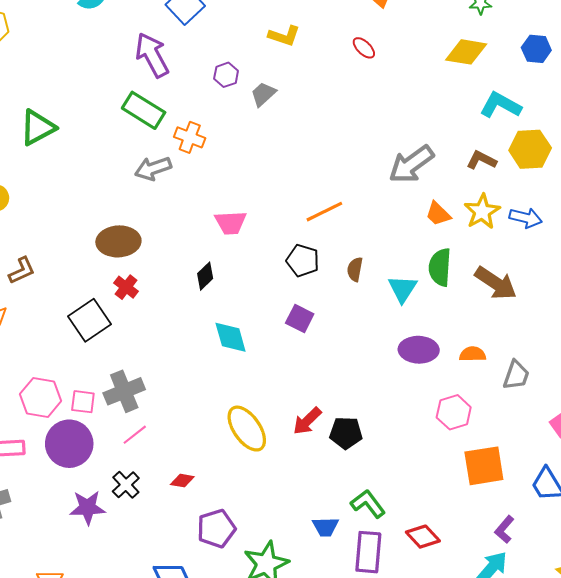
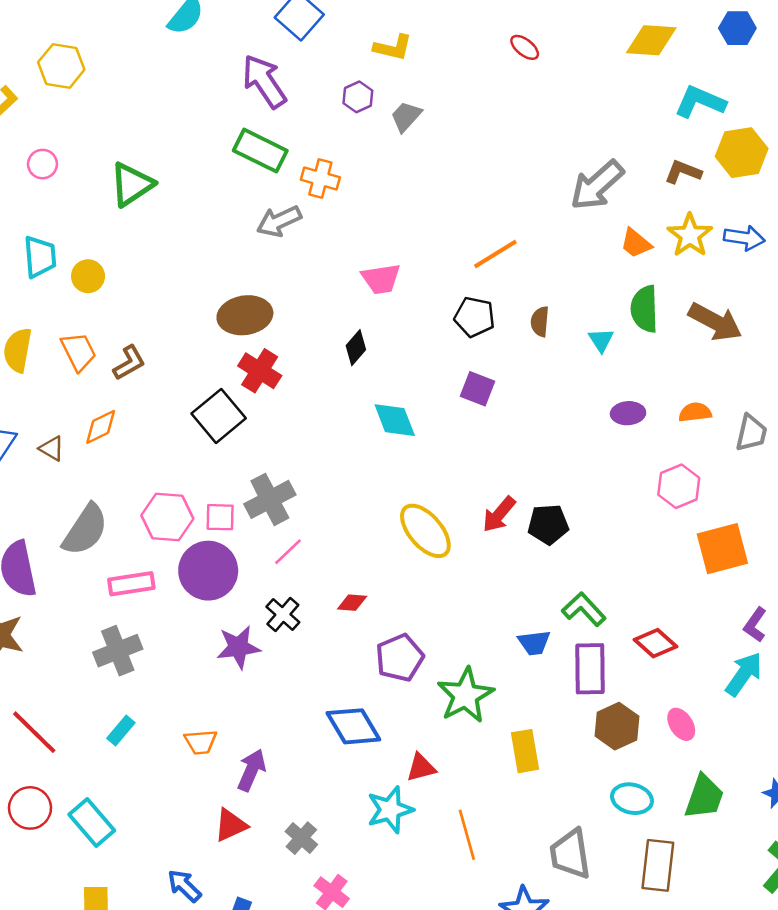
yellow L-shape: (284, 36) -> (393, 47), moved
red cross: (126, 287) -> (260, 371), size x1.4
cyan triangle: (403, 289) -> (601, 340), size x0.7
purple ellipse: (419, 350) -> (628, 413), size x0.7

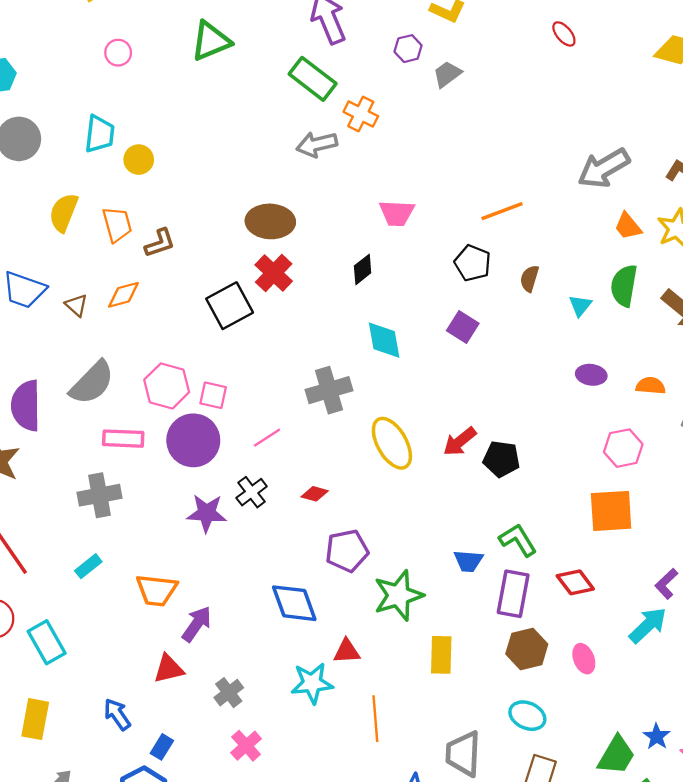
green triangle: (132, 184) -> (211, 41), moved
gray cross: (270, 499) -> (329, 390), moved
orange square: (722, 549) -> (611, 511), moved
orange trapezoid: (201, 742) -> (157, 590), size x1.4
green trapezoid: (704, 797) -> (616, 755), moved

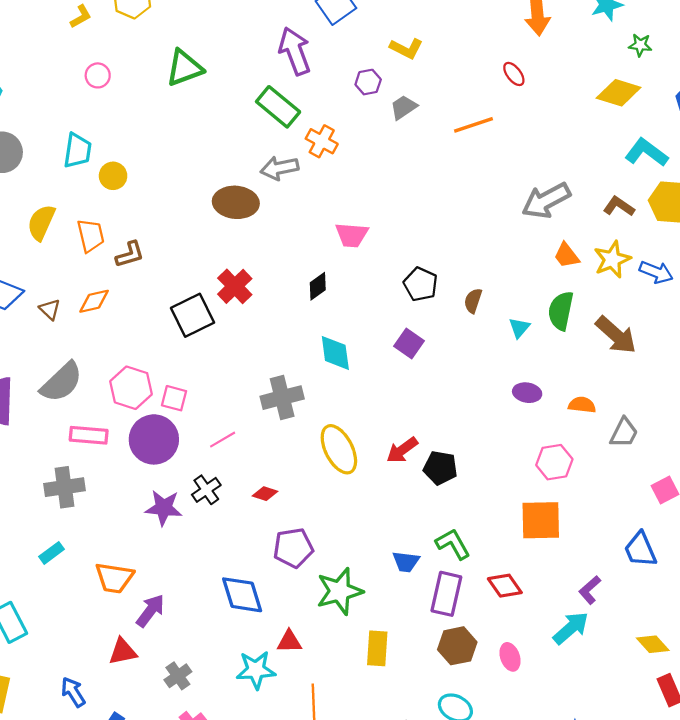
orange line: (502, 211) -> (473, 125), moved
brown ellipse: (270, 221) -> (236, 202), moved

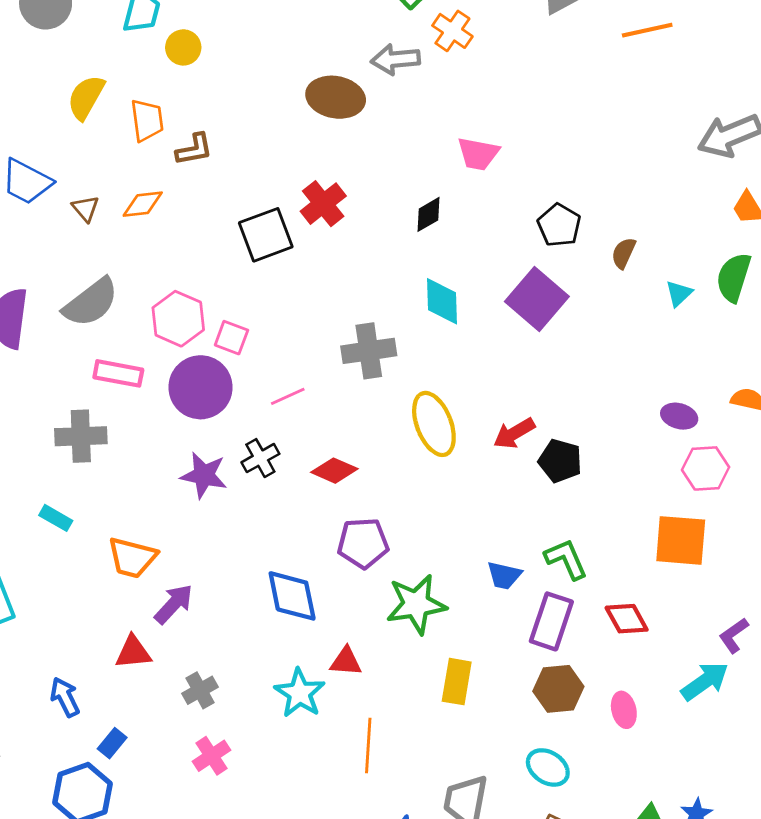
purple square: (409, 343) -> (537, 299), size x1.6
purple ellipse: (527, 393) -> (679, 416), moved
red diamond: (265, 494) -> (334, 471), size x1.4
cyan rectangle: (52, 553) -> (56, 518), turned 60
cyan star: (256, 670) -> (300, 693), turned 30

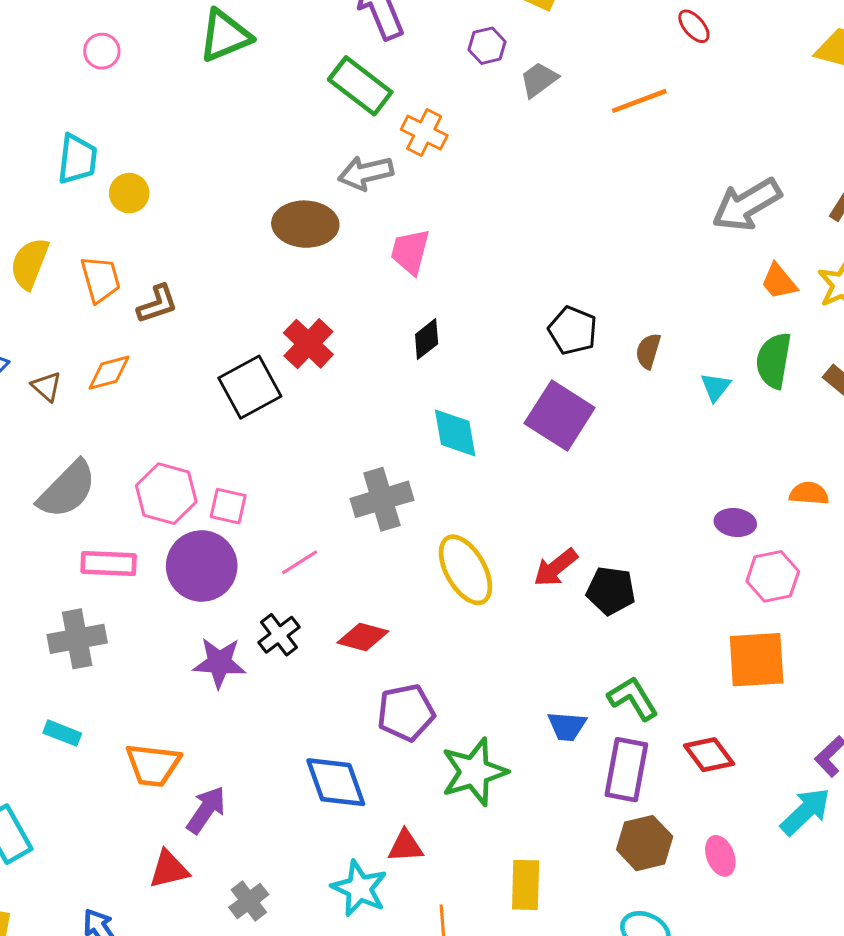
pink trapezoid: (478, 154) -> (410, 252), moved, turned 102
yellow rectangle: (457, 682) -> (526, 885), moved

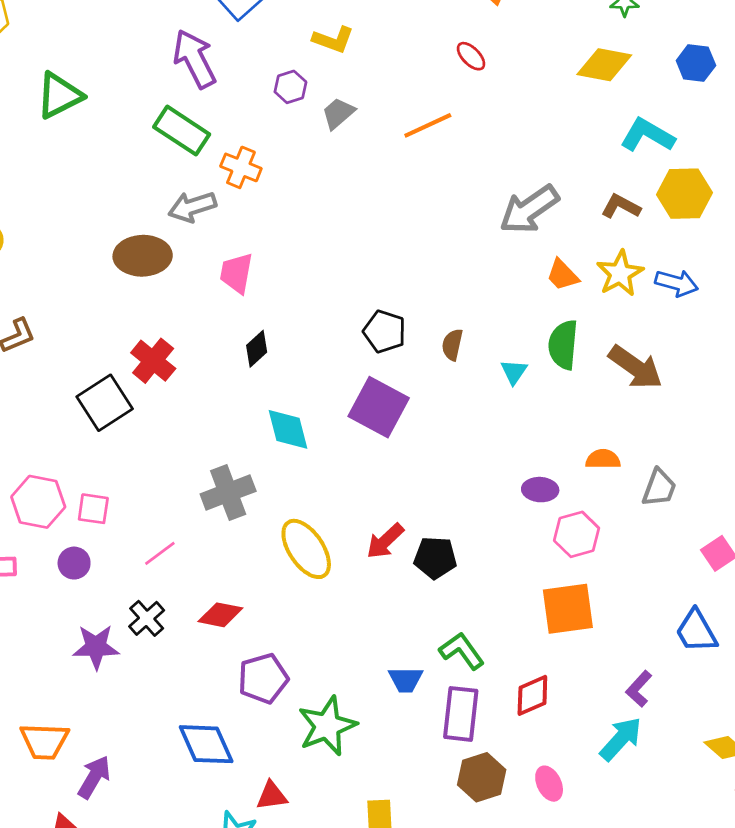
purple circle: (202, 566) -> (74, 563), size x0.5
red diamond: (709, 755) -> (532, 695), turned -72

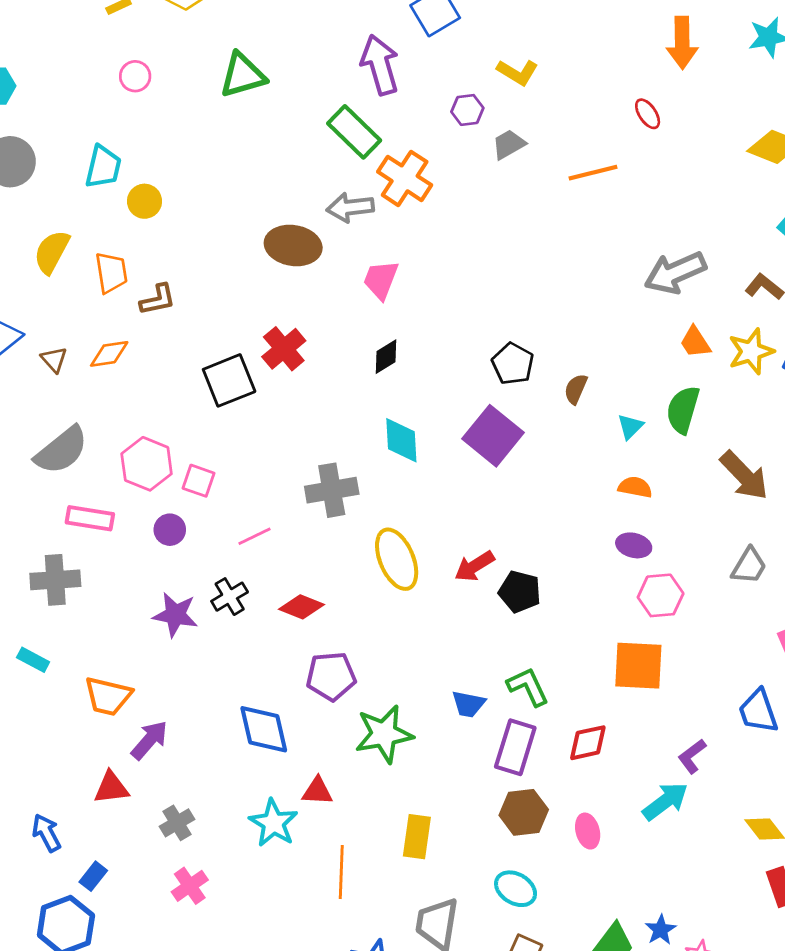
orange cross: (241, 167) -> (405, 178), size x1.4
brown arrow: (635, 367) -> (744, 475), moved
orange semicircle: (603, 459) -> (635, 487), moved

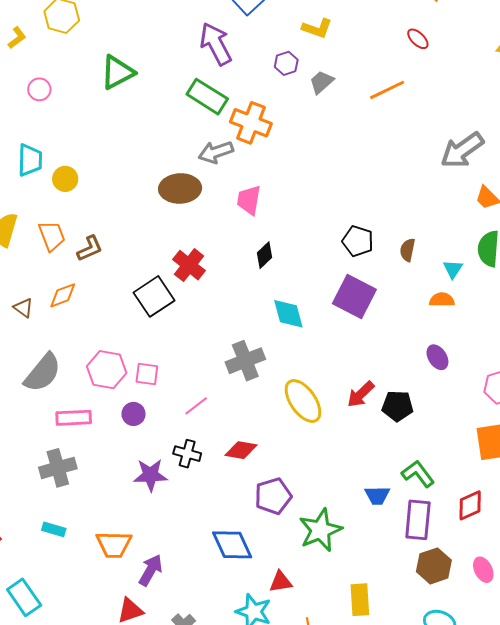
orange semicircle: (635, 487) -> (442, 300), moved
purple ellipse: (634, 545) -> (437, 357), moved, turned 55
black cross: (230, 597) -> (187, 454), turned -32

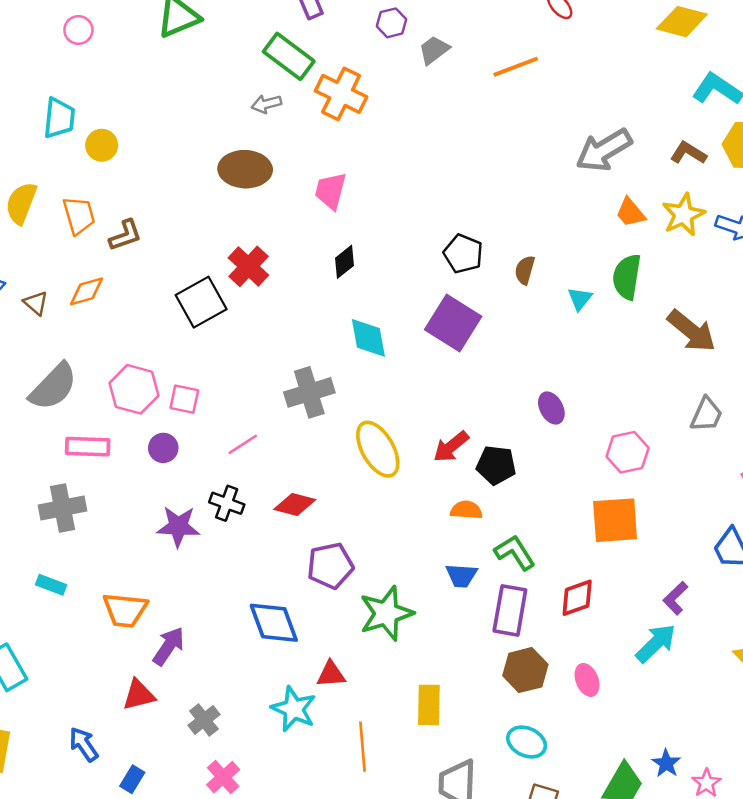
gray arrow: (216, 152) -> (266, 104), moved, size x0.7
orange semicircle: (442, 300) -> (466, 510), moved

